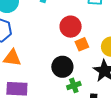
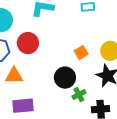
red circle: (71, 27) -> (28, 43), moved

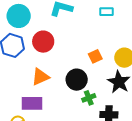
orange triangle: (14, 76) -> (40, 77), moved, turned -30

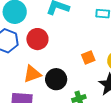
black circle: (77, 80) -> (56, 79), moved

